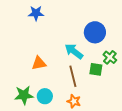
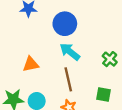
blue circle: (95, 32) -> (65, 24), moved
green square: (96, 69) -> (103, 95), moved

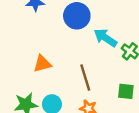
cyan arrow: (70, 52) -> (105, 38), moved

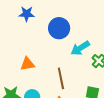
cyan arrow: (105, 38) -> (80, 48), turned -72

